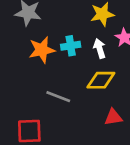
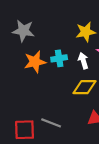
gray line: (58, 97) -> (51, 123), moved

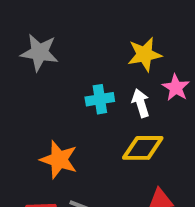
orange star: (35, 62) -> (59, 160), moved, turned 30

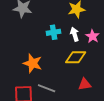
pink star: (176, 88) -> (93, 36), moved

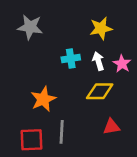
orange star: (33, 63) -> (43, 99), turned 30
gray line: (47, 88) -> (62, 132), turned 72

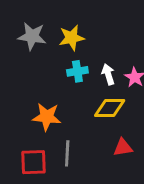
yellow star: (101, 28) -> (72, 38), moved
orange star: (43, 99) -> (47, 117), turned 30

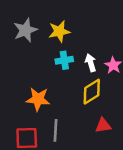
gray star: (32, 36) -> (25, 30), turned -30
yellow diamond: (110, 108) -> (92, 92), turned -32

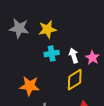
gray star: (25, 30) -> (19, 28), turned 30

